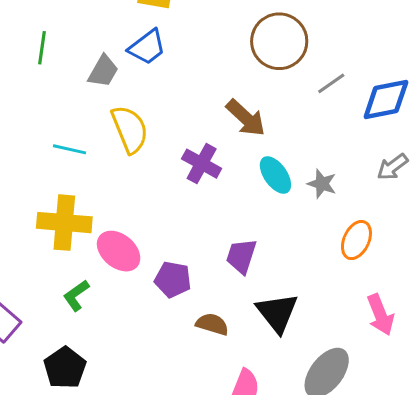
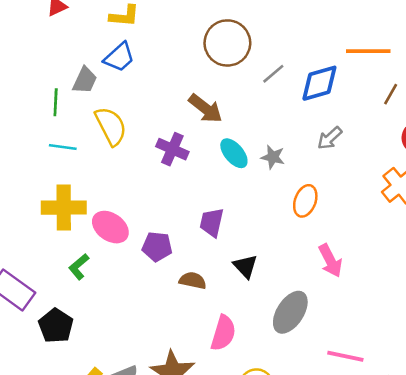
green line: (42, 48) -> (56, 102), moved
black triangle: (277, 313) -> (245, 266), size x0.7
black pentagon: (65, 368) -> (56, 326), moved

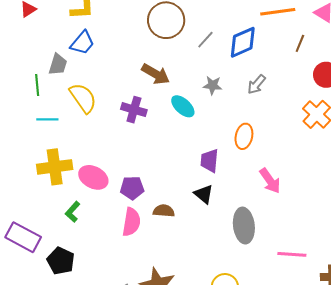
gray star: (273, 157) -> (213, 85), moved
purple trapezoid: (212, 222) -> (210, 161), moved
gray ellipse: (290, 312) -> (244, 226), turned -32
pink semicircle: (223, 333) -> (131, 222), moved

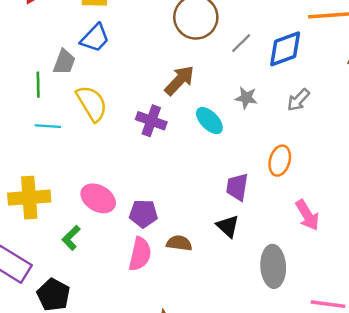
brown arrow: (156, 74) -> (180, 80), turned -80
yellow cross: (55, 167) -> (29, 198), moved

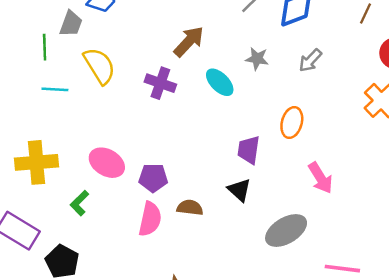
gray ellipse: (273, 266) -> (286, 230), turned 63

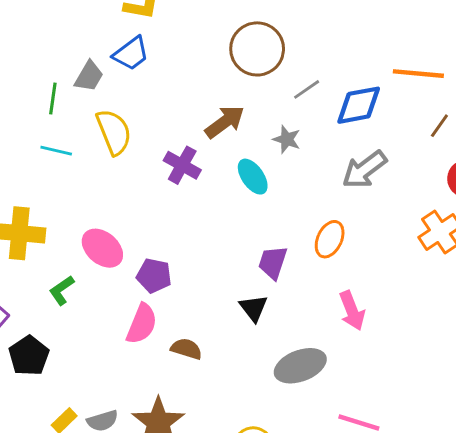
gray star: (257, 59) -> (287, 139), moved
gray arrow: (310, 60) -> (364, 170), size x1.5
brown semicircle: (190, 208) -> (186, 349), moved

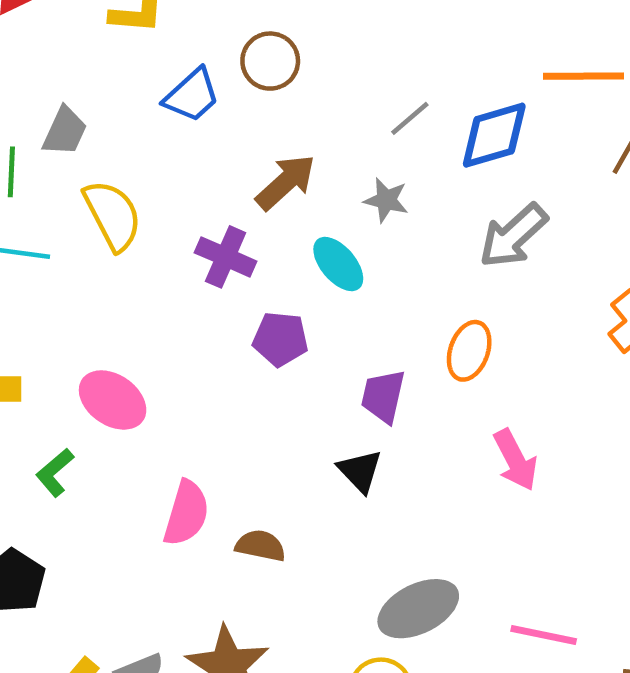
brown circle: (257, 49) -> (270, 61), moved, size x0.7
blue trapezoid: (131, 54) -> (192, 95), moved
purple pentagon: (154, 276) -> (280, 339), moved
gray ellipse: (300, 366) -> (418, 609), moved

